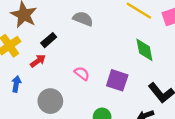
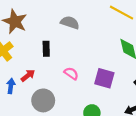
black rectangle: (49, 40) -> (46, 49), moved, turned -48
red arrow: (38, 61) -> (28, 75), moved

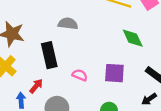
black rectangle: (46, 49) -> (49, 55), size x1.6

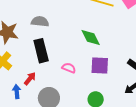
gray semicircle: (68, 24) -> (40, 22), moved
green diamond: (133, 38) -> (91, 37), moved

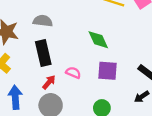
red arrow: (30, 79) -> (49, 82), moved
blue arrow: (17, 92) -> (15, 97), size x1.5

